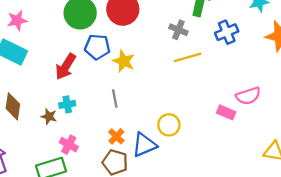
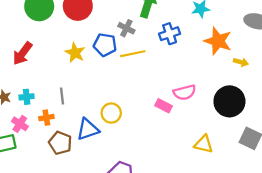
blue pentagon: (97, 47) -> (105, 45), moved
gray line: (115, 99) -> (62, 96), moved
cyan cross: (67, 104) -> (27, 97), moved
orange cross: (116, 136) -> (46, 118), moved, turned 32

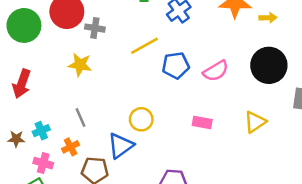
gray cross: (126, 28) -> (95, 28), moved
blue pentagon: (105, 45) -> (176, 65), moved
pink rectangle: (164, 106) -> (202, 122), moved
yellow triangle: (204, 144) -> (255, 122), turned -30

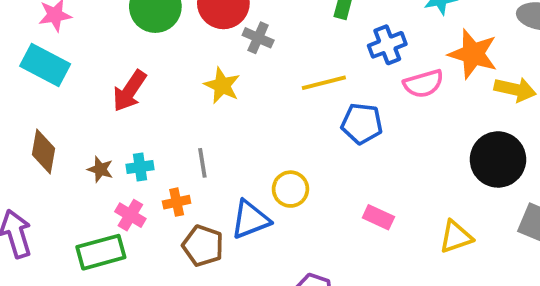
yellow arrow: (268, 18) -> (515, 89), size x1.5
pink semicircle: (216, 71) -> (423, 84), moved

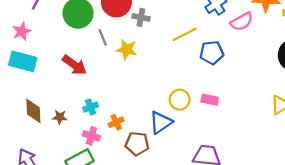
red arrow: (129, 91) -> (74, 65), turned -75
gray line: (202, 163) -> (103, 37), moved
brown star: (100, 169) -> (60, 117), moved
pink rectangle: (378, 217) -> (210, 100), moved

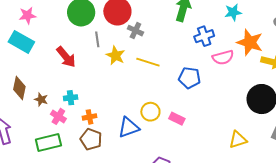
yellow line: (185, 34) -> (148, 62), moved, turned 30
pink cross: (91, 136) -> (58, 116), moved
brown pentagon: (137, 144) -> (91, 139), moved

